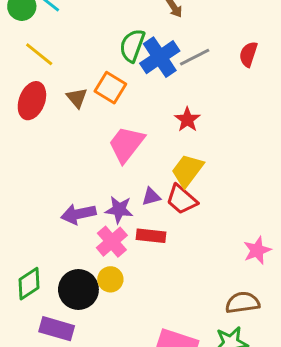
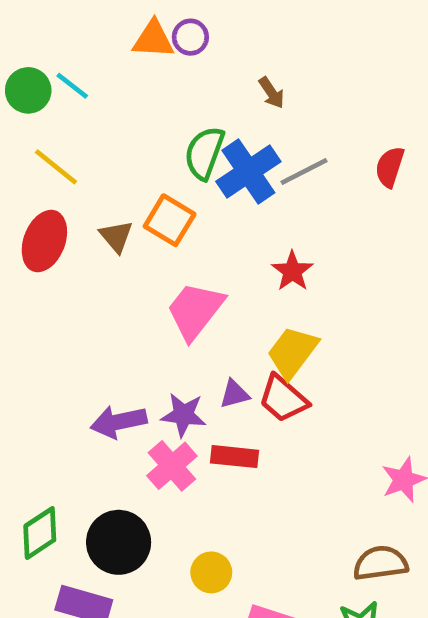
yellow circle: (110, 279) -> (211, 572), moved

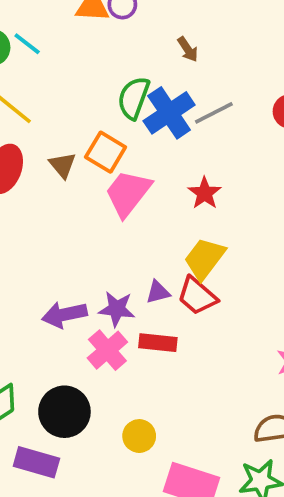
pink trapezoid: (195, 311) -> (128, 193), moved

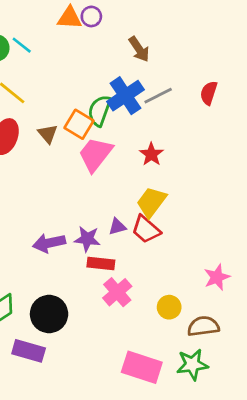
brown arrow: (188, 49) -> (139, 49), size x1.4
green semicircle: (134, 98) -> (100, 111), moved
red rectangle: (158, 343) -> (101, 264), moved
pink cross: (107, 350) -> (117, 292), moved
yellow circle: (139, 436) -> (169, 307), moved

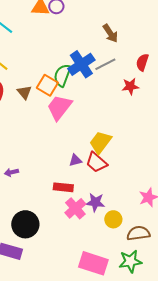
brown arrow: (139, 49) -> (110, 33), moved
red star: (151, 154) -> (130, 86), moved, turned 30
purple star: (87, 239) -> (95, 202), moved
purple arrow: (49, 243) -> (11, 172), moved, size x0.6

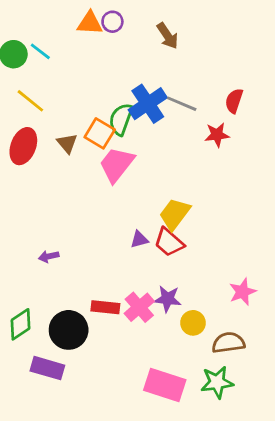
brown arrow: (110, 33) -> (168, 36), moved
gray line: (105, 64) -> (182, 104), turned 50
red rectangle: (63, 187) -> (105, 307), moved

